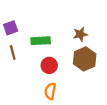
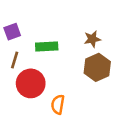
brown line: (13, 52) -> (15, 60), turned 32
red circle: (49, 65) -> (31, 83), moved, size x1.5

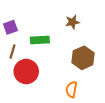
brown star: (92, 39) -> (72, 22), moved
orange semicircle: (58, 104) -> (71, 89), moved

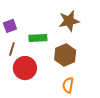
brown star: (72, 22) -> (69, 21), size x1.5
brown hexagon: (83, 58) -> (65, 55), moved

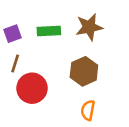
green rectangle: (38, 38) -> (49, 31), moved

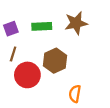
brown hexagon: (84, 71) -> (55, 61), moved

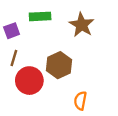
brown star: (76, 23) -> (82, 25), turned -30
green rectangle: (42, 26) -> (40, 16), moved

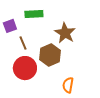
brown star: (82, 25) -> (65, 33), moved
brown line: (14, 58) -> (23, 43), moved, turned -40

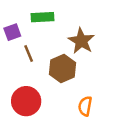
red circle: (25, 68) -> (26, 101), moved

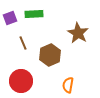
purple square: (12, 32) -> (10, 18), moved
brown star: (81, 41) -> (78, 33), moved

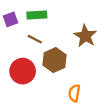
brown line: (23, 43) -> (35, 39), moved, turned -40
red circle: (21, 81) -> (23, 71), moved

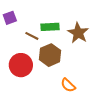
green rectangle: (37, 15) -> (50, 27), moved
orange semicircle: (74, 93) -> (68, 85), turned -56

